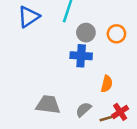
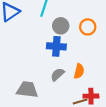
gray semicircle: (84, 109) -> (57, 74), moved
red cross: (120, 112) -> (91, 96), turned 32

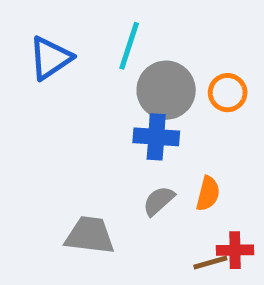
gray circle: (61, 26) -> (166, 90), size x1.5

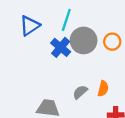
blue cross: (156, 137) -> (61, 47), moved, turned 36

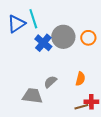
cyan line: (66, 20) -> (33, 19), moved, turned -36
gray semicircle: (80, 92) -> (50, 82), moved

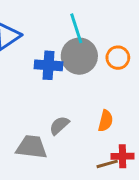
cyan line: (33, 19) -> (76, 28), moved
blue cross: (43, 43) -> (48, 65), turned -36

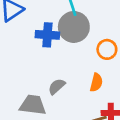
orange circle: (118, 58) -> (107, 49), moved

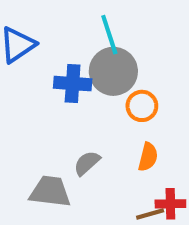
orange circle: (107, 49) -> (142, 106), moved

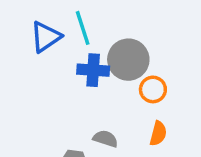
cyan line: (109, 35) -> (83, 28), moved
gray semicircle: (87, 163) -> (105, 139), turned 60

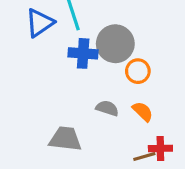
orange semicircle: (158, 133) -> (143, 111), turned -60
gray semicircle: (105, 139) -> (107, 108), moved

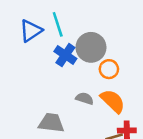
blue cross: (83, 53) -> (65, 55), turned 30
orange semicircle: (143, 111) -> (113, 101), size x1.5

